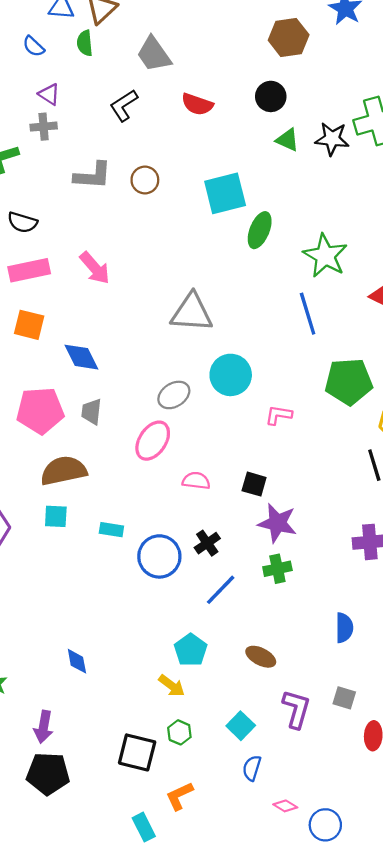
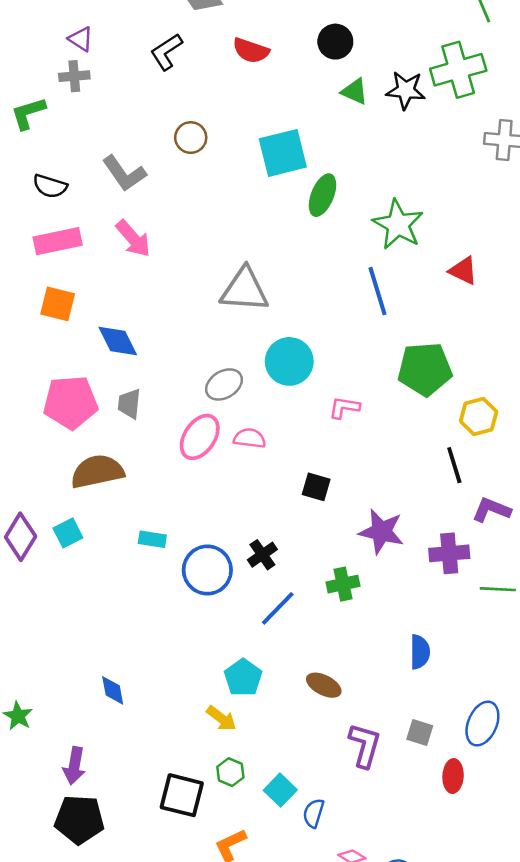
gray L-shape: (93, 176) -> (124, 173), moved, turned 51
pink semicircle: (196, 481) -> (250, 438), moved
cyan square: (56, 516) -> (68, 533), moved, turned -30
purple star: (277, 523) -> (381, 532), moved
cyan square: (241, 726) -> (280, 790), moved

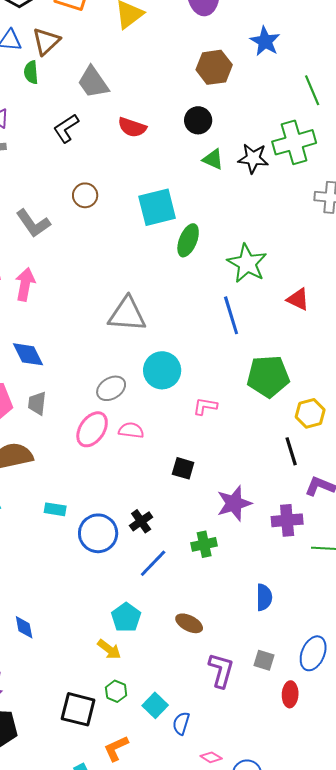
pink arrow: (133, 239) -> (25, 284), moved, turned -128
purple star: (381, 532) -> (234, 503), turned -30

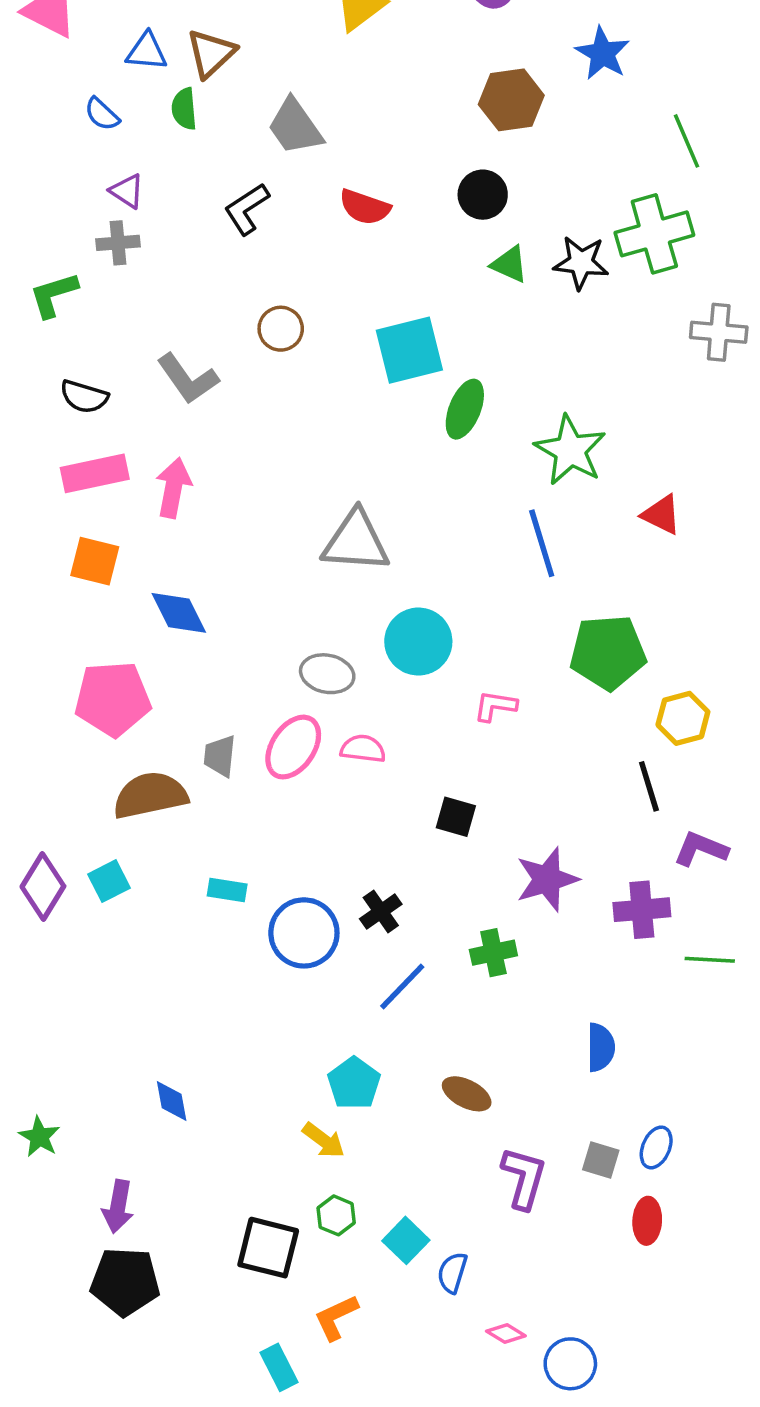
gray ellipse: (111, 388) -> (327, 674), turned 44
gray trapezoid: (37, 403) -> (220, 756), moved
blue ellipse: (313, 653) -> (656, 1147), moved, size x0.7

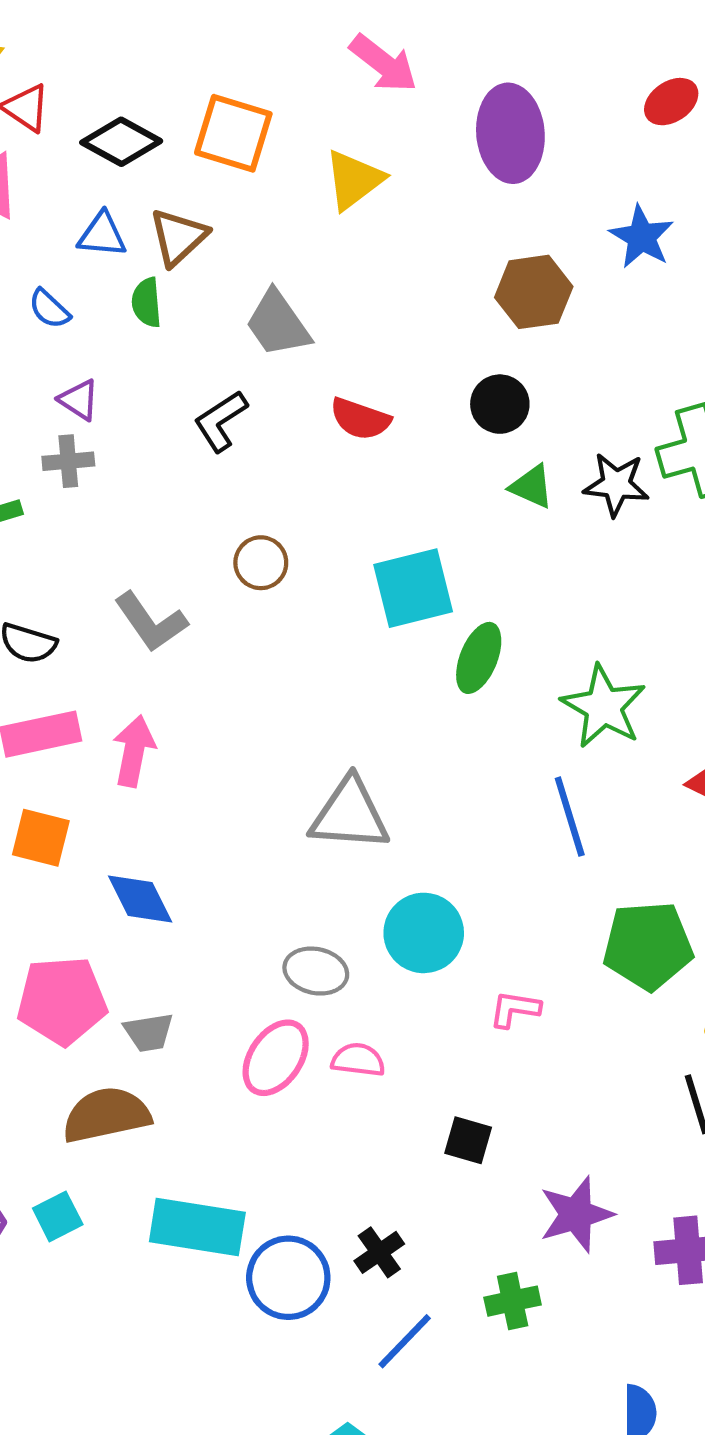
gray trapezoid: (220, 756) -> (149, 1032), moved, turned -105
cyan rectangle: (227, 890) -> (197, 1227), size x2.0

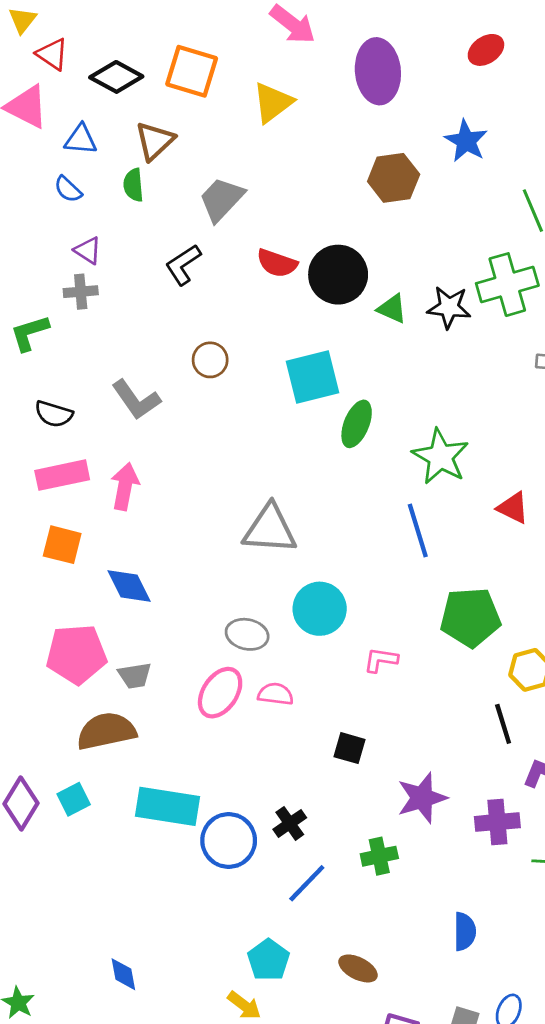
blue triangle: (102, 235) -> (81, 140), moved
gray trapezoid: (278, 324) -> (221, 199), turned 78
black circle: (500, 404) -> (338, 275), moved, size x1.5

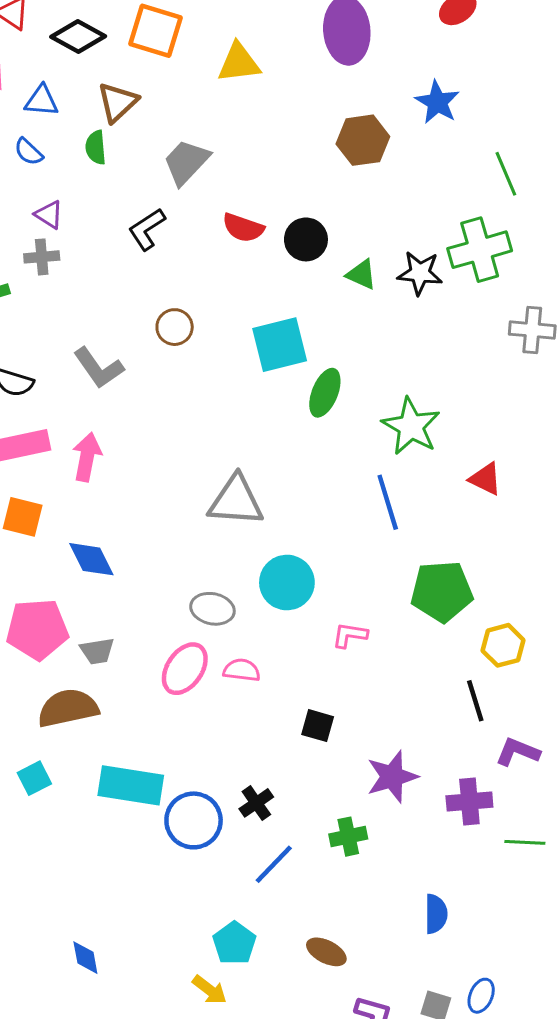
yellow triangle: (273, 103) -> (239, 63), turned 30
black circle: (338, 275) -> (306, 239), size x0.7

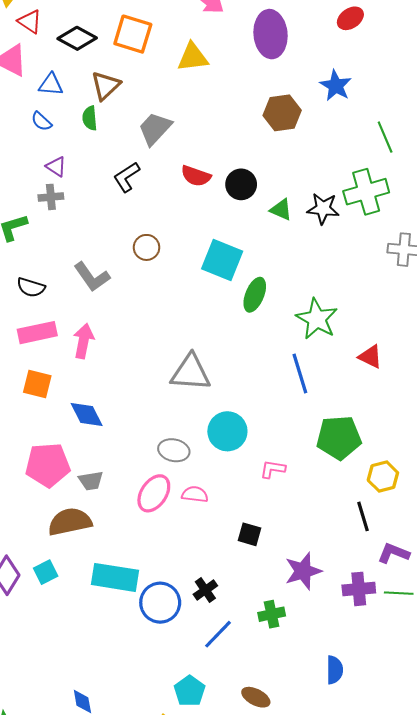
cyan square: (280, 345) -> (222, 260), turned 36
green line: (525, 842) -> (399, 593), moved

